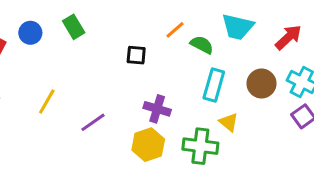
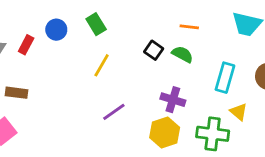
orange line: (175, 30) -> (189, 27), turned 48
green semicircle: (202, 45) -> (182, 54), moved
black square: (136, 55) -> (154, 50), turned 30
yellow line: (47, 101) -> (102, 65), moved

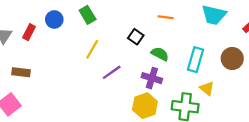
green semicircle: (182, 54) -> (160, 54), moved
purple line: (114, 112) -> (112, 72), moved

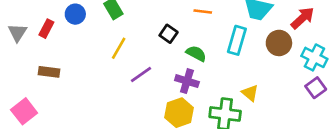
brown circle: (232, 59) -> (279, 43), moved
cyan rectangle: (195, 60) -> (237, 40), moved
brown rectangle: (21, 72) -> (49, 72), moved

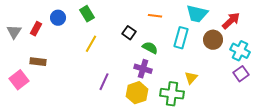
purple line: (141, 75) -> (104, 82), moved, turned -30
yellow triangle: (250, 93) -> (191, 78), turned 32
pink square: (24, 111) -> (19, 80), moved

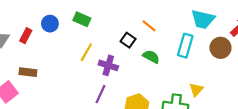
green rectangle: (87, 14) -> (82, 19), turned -35
orange line: (155, 16) -> (149, 26), moved, turned 32
purple cross: (143, 69) -> (108, 65), moved

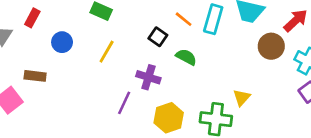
blue circle: (50, 24) -> (62, 42), moved
red rectangle: (26, 36) -> (32, 18), moved
cyan rectangle: (185, 46) -> (213, 19), moved
purple cross: (108, 65) -> (148, 77), moved

